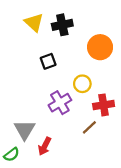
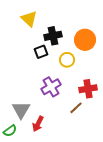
black cross: (62, 25) -> (53, 36), moved
yellow circle: (82, 84) -> (67, 60), moved

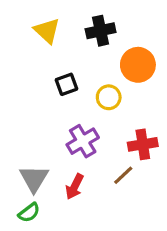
black cross: (53, 36) -> (101, 31), moved
red arrow: (38, 124) -> (75, 187), moved
green semicircle: (10, 131) -> (29, 213), moved

